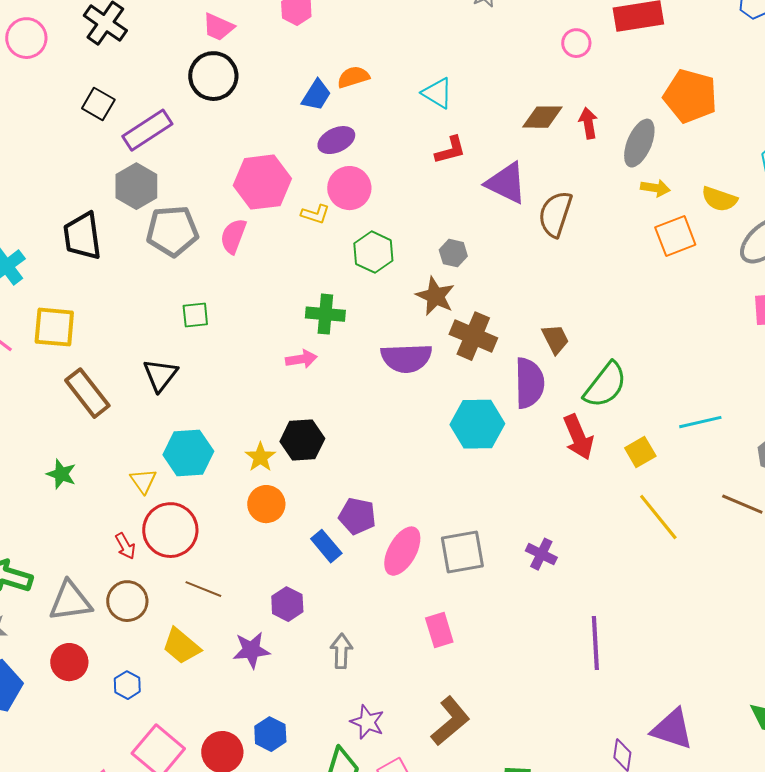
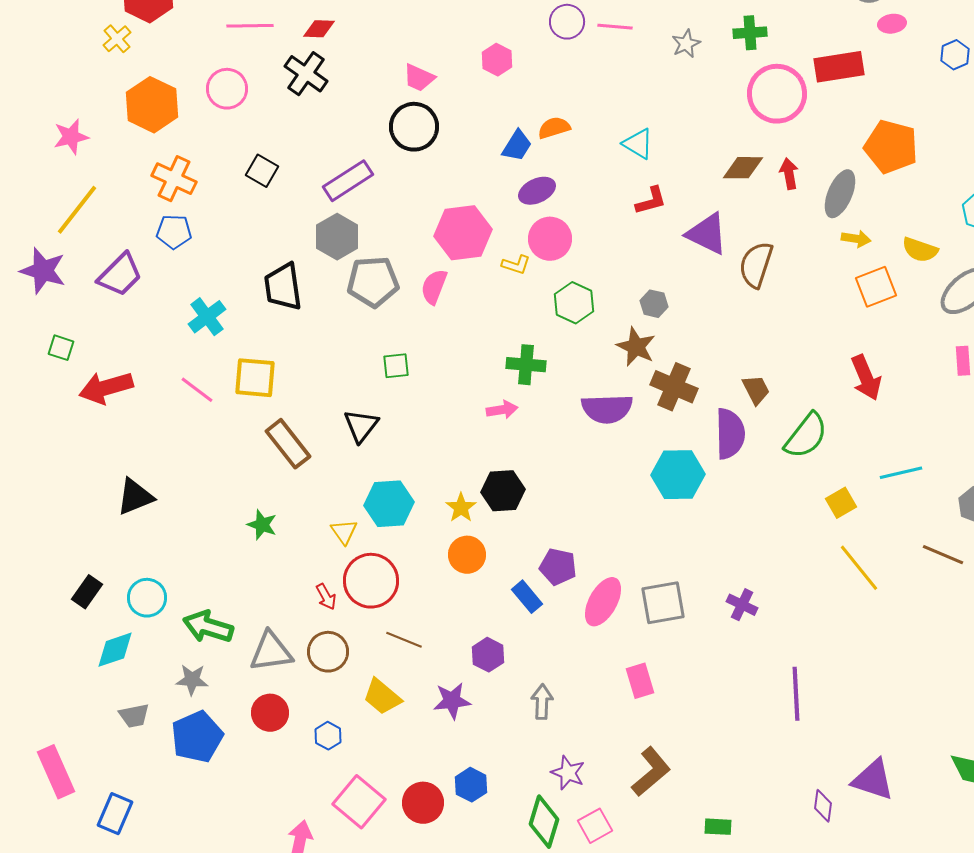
pink circle: (576, 43) -> (777, 94), size x2.0
black square: (98, 104) -> (262, 171), moved
red arrow: (578, 437) -> (866, 378), moved

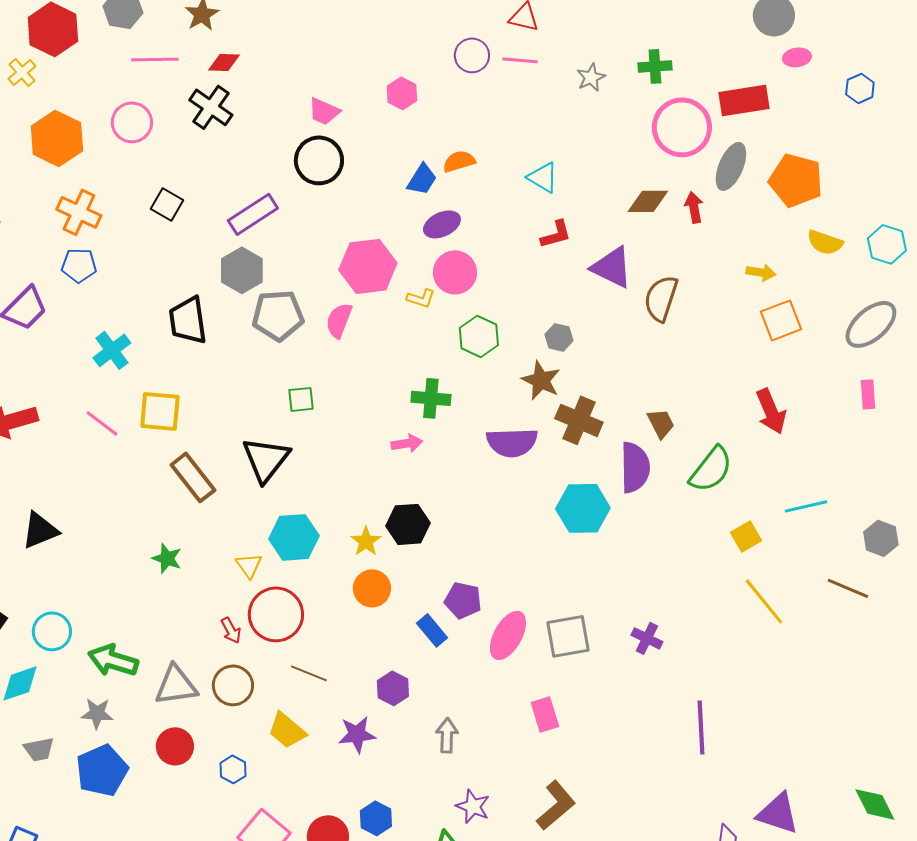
gray ellipse: (840, 194) -> (731, 166), moved
yellow semicircle: (920, 250) -> (825, 242), moved
black triangle: (361, 426) -> (266, 459), size x1.4

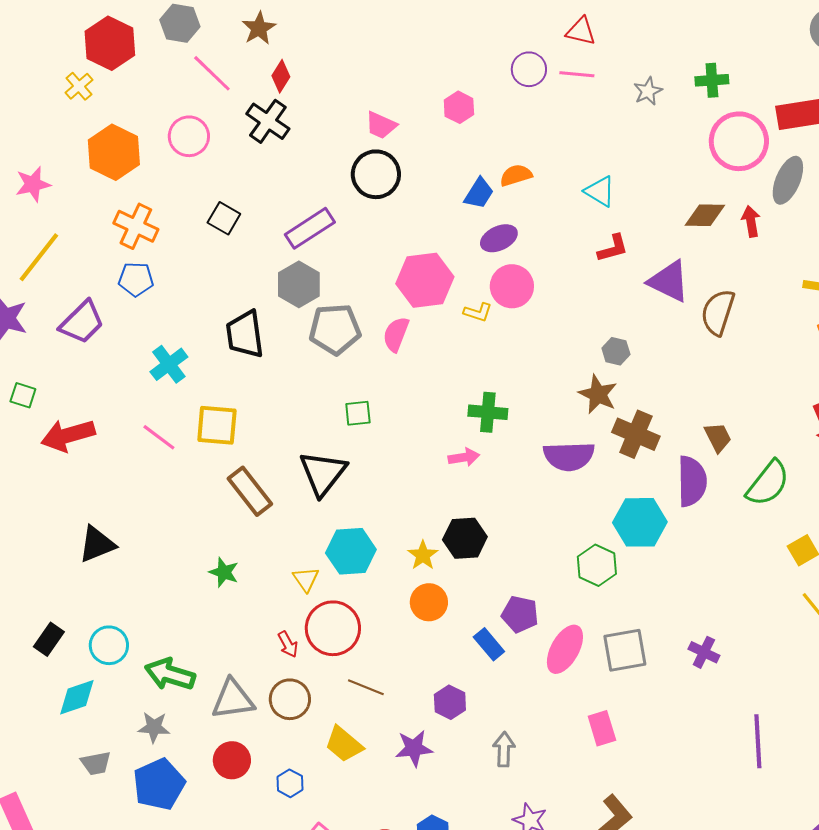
pink line: (155, 59) -> (212, 73), turned 45
red diamond: (224, 62) -> (281, 76), turned -60
green hexagon: (479, 336) -> (597, 565), moved

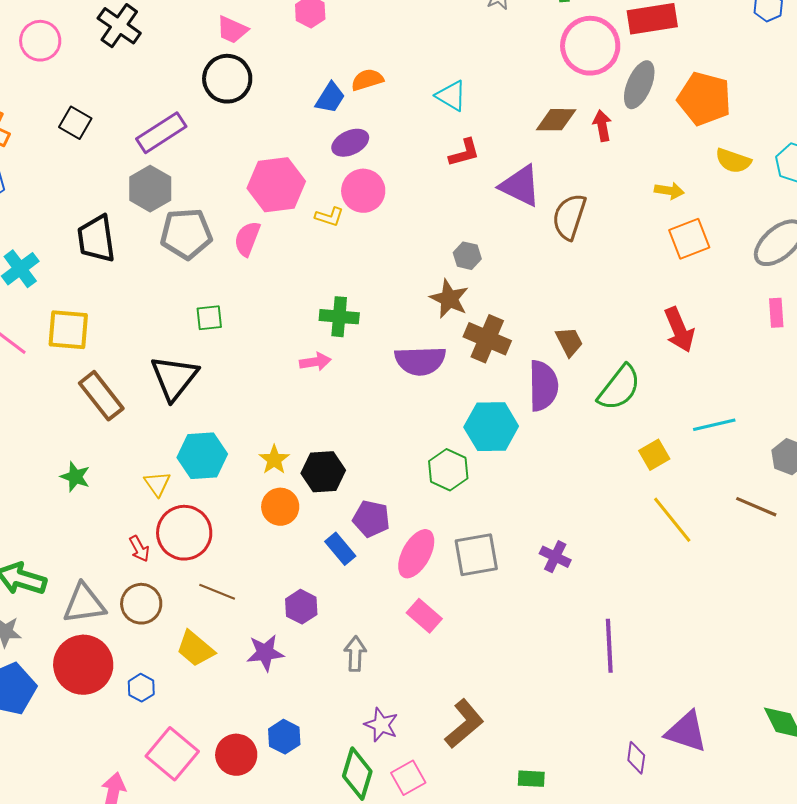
black hexagon: (465, 538) -> (323, 472), moved
pink rectangle: (602, 728) -> (424, 616), moved, turned -32
red circle: (232, 760) -> (83, 665), size x1.6

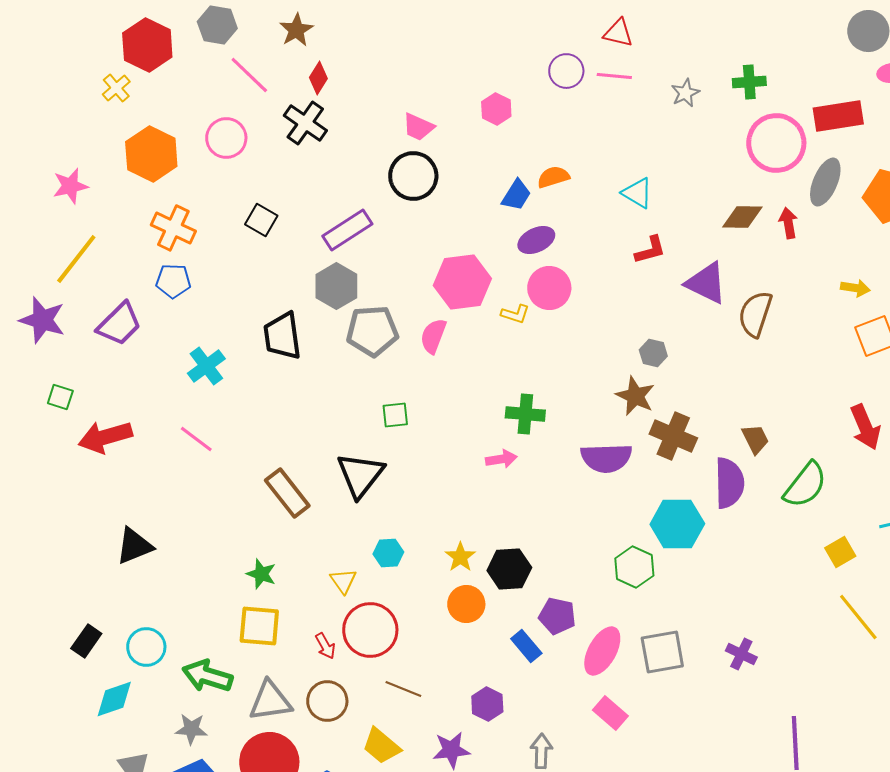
yellow square: (68, 330) -> (259, 626), moved
cyan hexagon: (202, 456) -> (388, 553), size x0.6

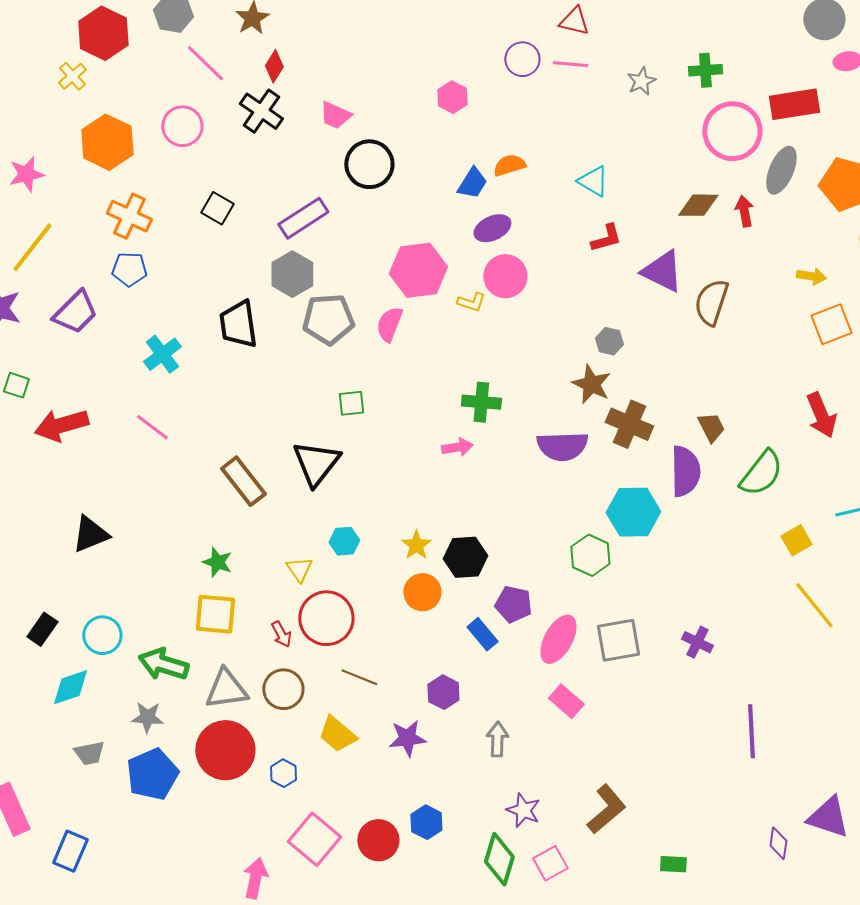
pink trapezoid: (418, 127) -> (335, 115), moved

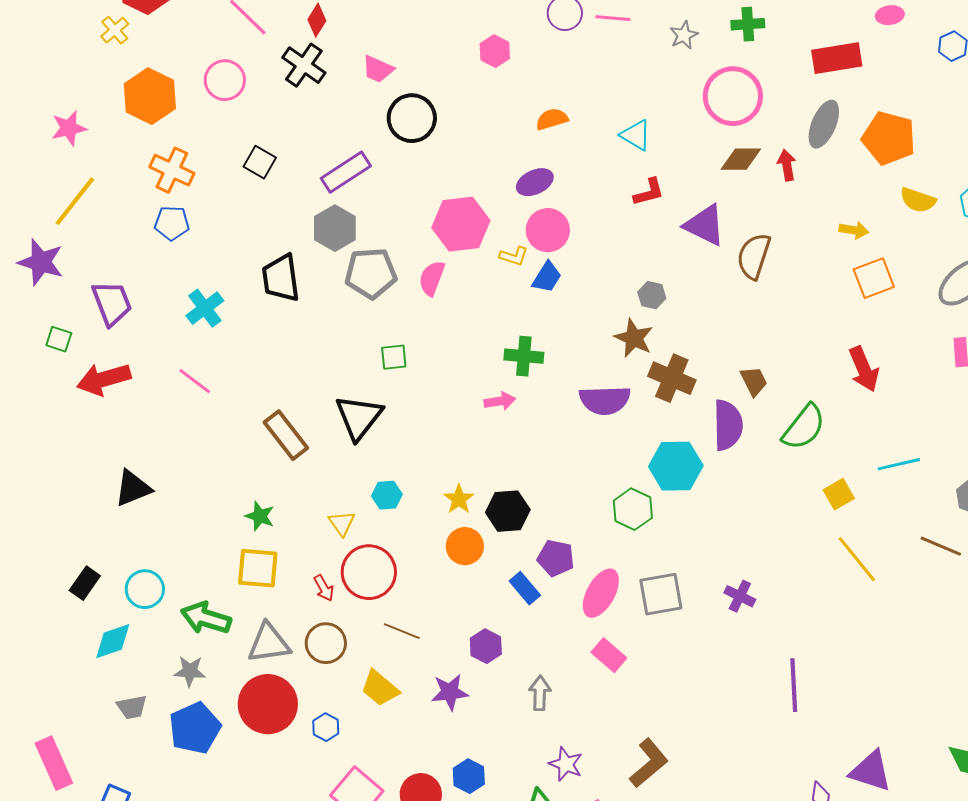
pink circle: (732, 131) -> (733, 96), moved
blue trapezoid: (472, 183) -> (547, 277), moved
purple trapezoid: (75, 312) -> (112, 303), moved, turned -66

